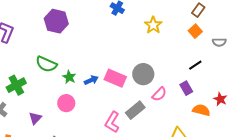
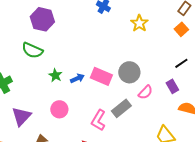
green semicircle: (46, 64) -> (32, 50), moved
pink circle: (66, 103) -> (59, 109), moved
purple triangle: (35, 118) -> (21, 116), size x1.5

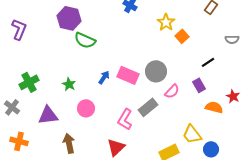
orange square: (181, 29) -> (182, 36), moved
green semicircle: (32, 50) -> (85, 40), moved
green star: (55, 75) -> (69, 84), moved
blue arrow: (77, 78) -> (104, 77), turned -32
purple triangle: (21, 116) -> (48, 115), turned 40

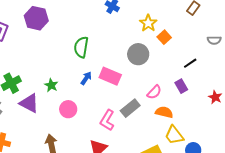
purple hexagon: (69, 18) -> (36, 18), moved
green semicircle: (85, 40) -> (81, 47), moved, turned 75
gray circle: (156, 71) -> (138, 54), moved
orange semicircle: (214, 107) -> (164, 112), moved
purple triangle: (48, 115) -> (29, 103), moved, turned 35

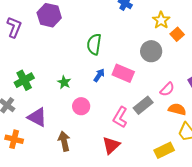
purple triangle: (29, 103) -> (37, 117), moved

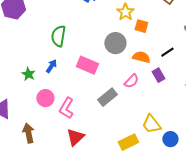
orange square: (177, 34) -> (141, 26), turned -32
blue arrow: (99, 75) -> (51, 66), moved
orange semicircle: (177, 109) -> (141, 57), moved
pink L-shape: (120, 117) -> (66, 108), moved

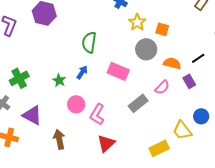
yellow star: (125, 12) -> (137, 22), moved
orange square: (141, 26) -> (162, 29), moved
blue circle: (170, 139) -> (201, 116), moved

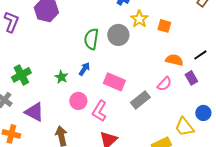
gray circle: (146, 49) -> (118, 35), moved
pink rectangle: (118, 71) -> (114, 82), moved

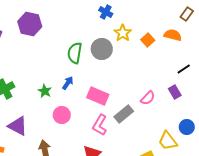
orange square: (164, 26) -> (148, 40), turned 32
orange semicircle: (174, 60) -> (173, 35), moved
pink L-shape: (99, 111) -> (100, 125), moved

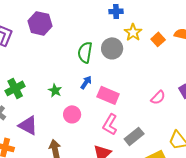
blue cross: (106, 12) -> (116, 11), turned -32
blue arrow: (68, 83) -> (86, 82), moved
gray rectangle: (124, 114) -> (134, 136), moved

